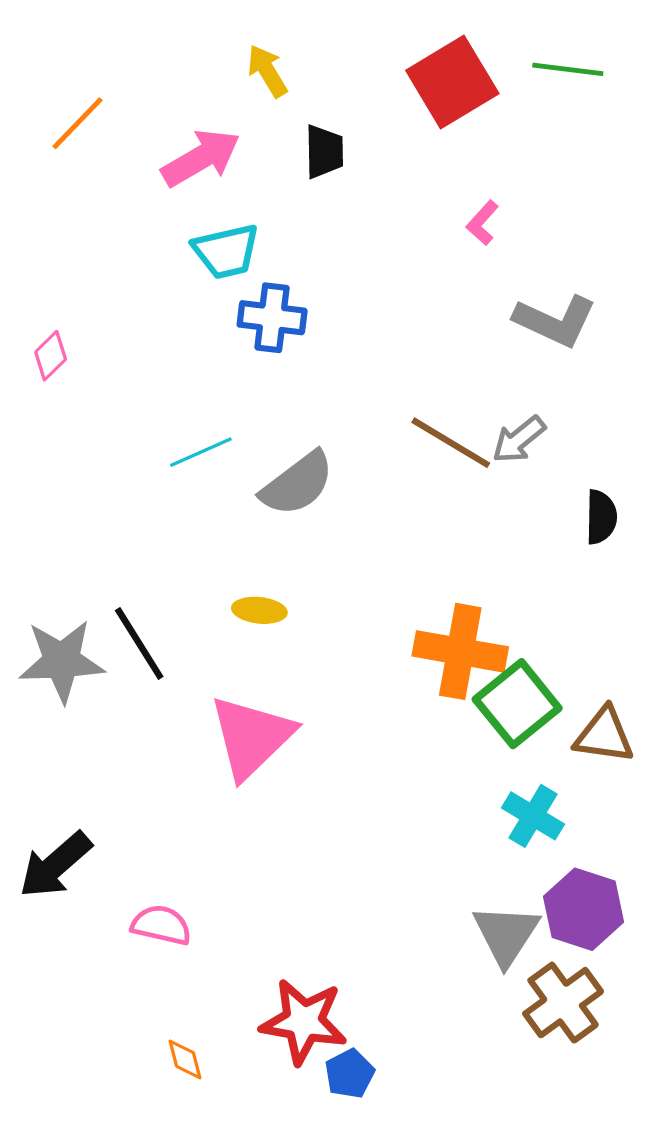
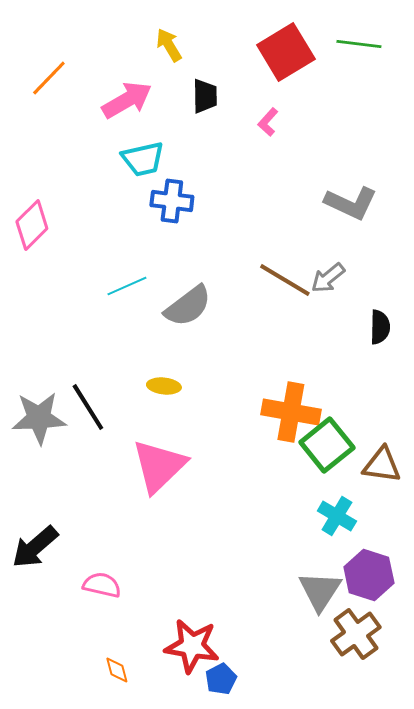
pink L-shape: (482, 223) -> (268, 122), moved
pink diamond: (51, 356) -> (32, 225), size x1.6

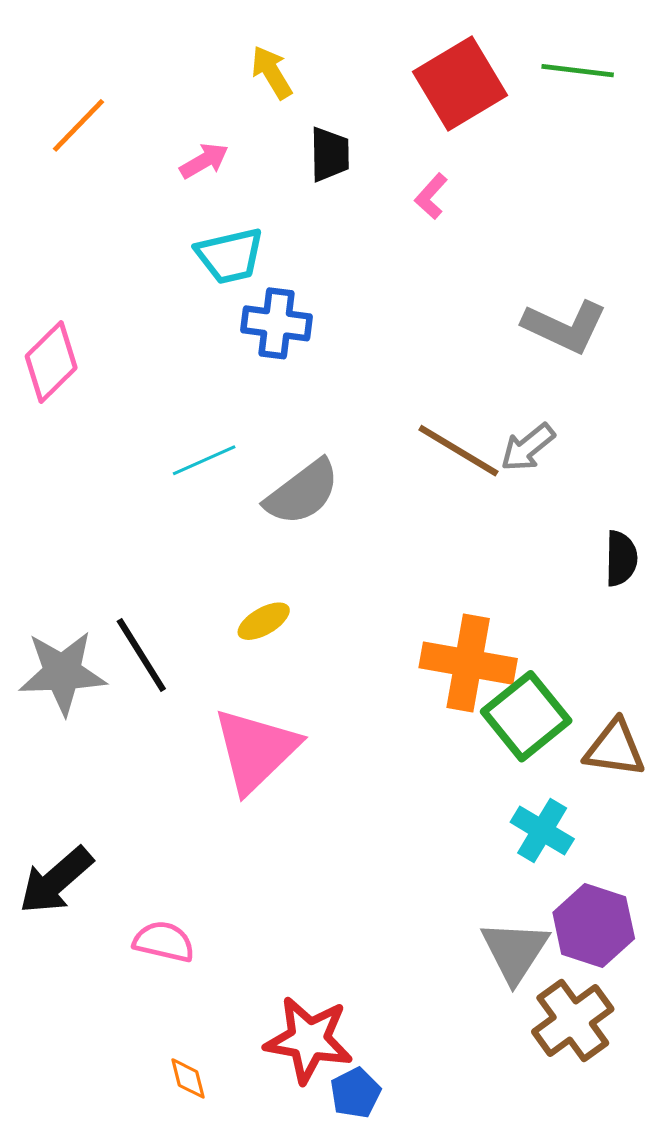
pink arrow: (127, 100) -> (204, 161), size x0.6
black semicircle: (380, 327) -> (621, 558), moved
yellow ellipse: (164, 386) -> (264, 621), turned -36

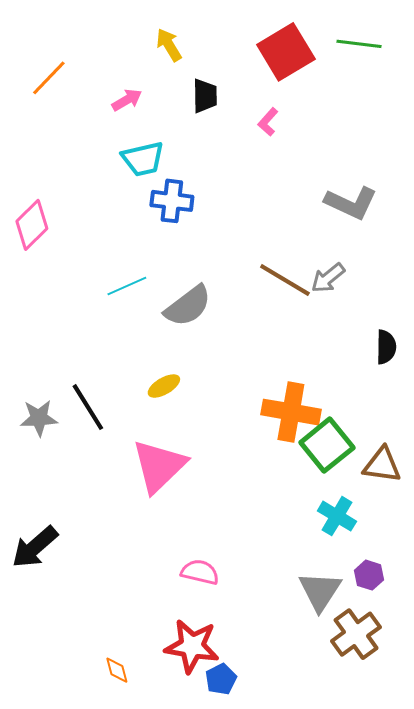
gray star: (62, 673) -> (39, 418), size x0.7
purple hexagon: (594, 925) -> (369, 575), size x0.6
pink semicircle: (164, 942) -> (200, 572), moved

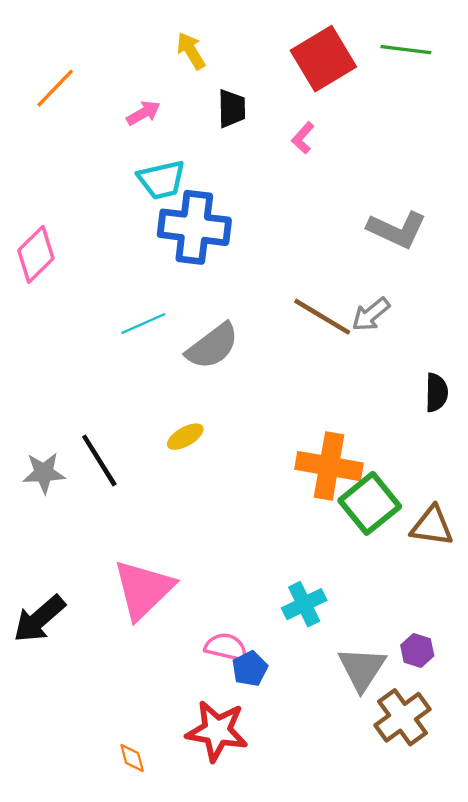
blue cross: (172, 201) -> (194, 227), size x1.5
pink triangle: (159, 466) -> (143, 589), moved
cyan cross: (337, 516) -> (304, 604), moved, turned 33
blue pentagon: (221, 679) -> (250, 669), moved

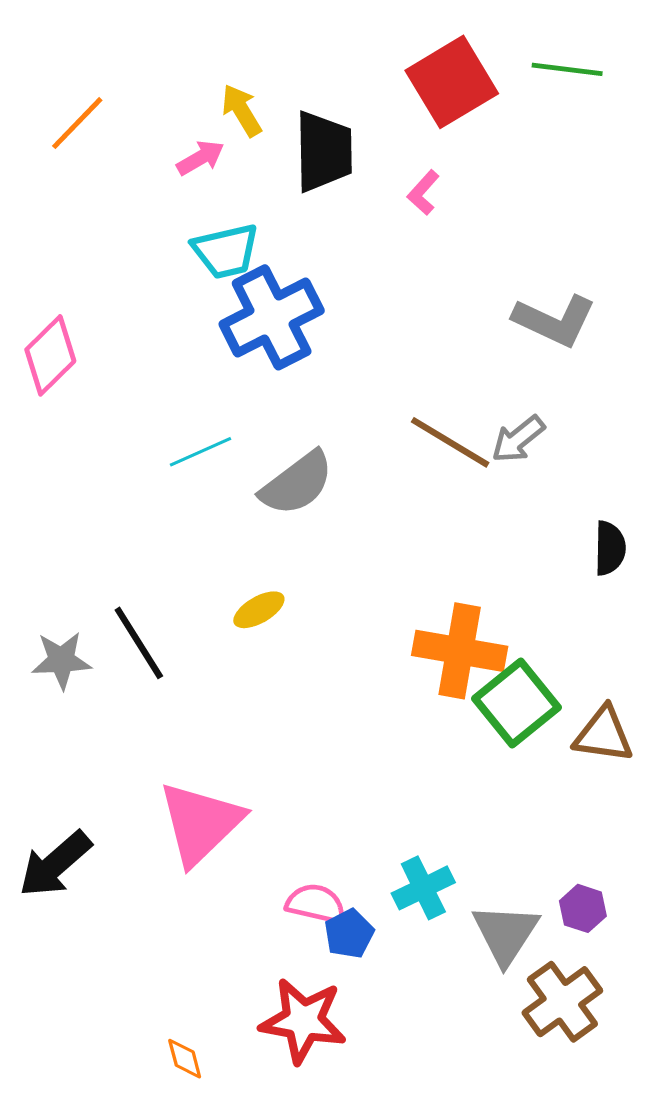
yellow arrow: (191, 51) -> (242, 110), moved
black trapezoid: (232, 108) -> (324, 151), size x1.5
blue cross: (194, 227) -> (272, 317), turned -34
cyan cross: (304, 604) -> (423, 888), moved

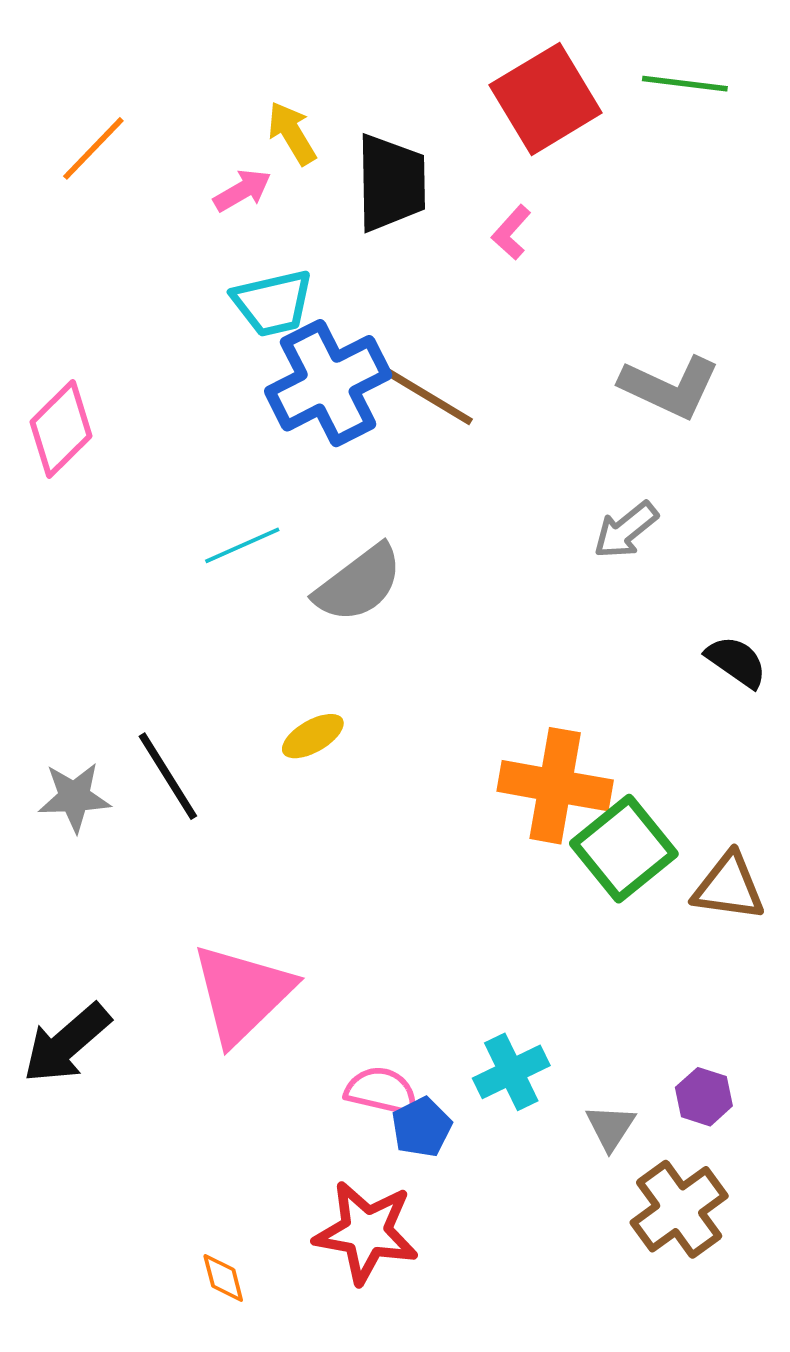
brown line: (450, 442) -> (425, 395), moved
black semicircle: (610, 548) -> (736, 662), turned -56
gray triangle: (505, 934) -> (610, 1127), size x0.6

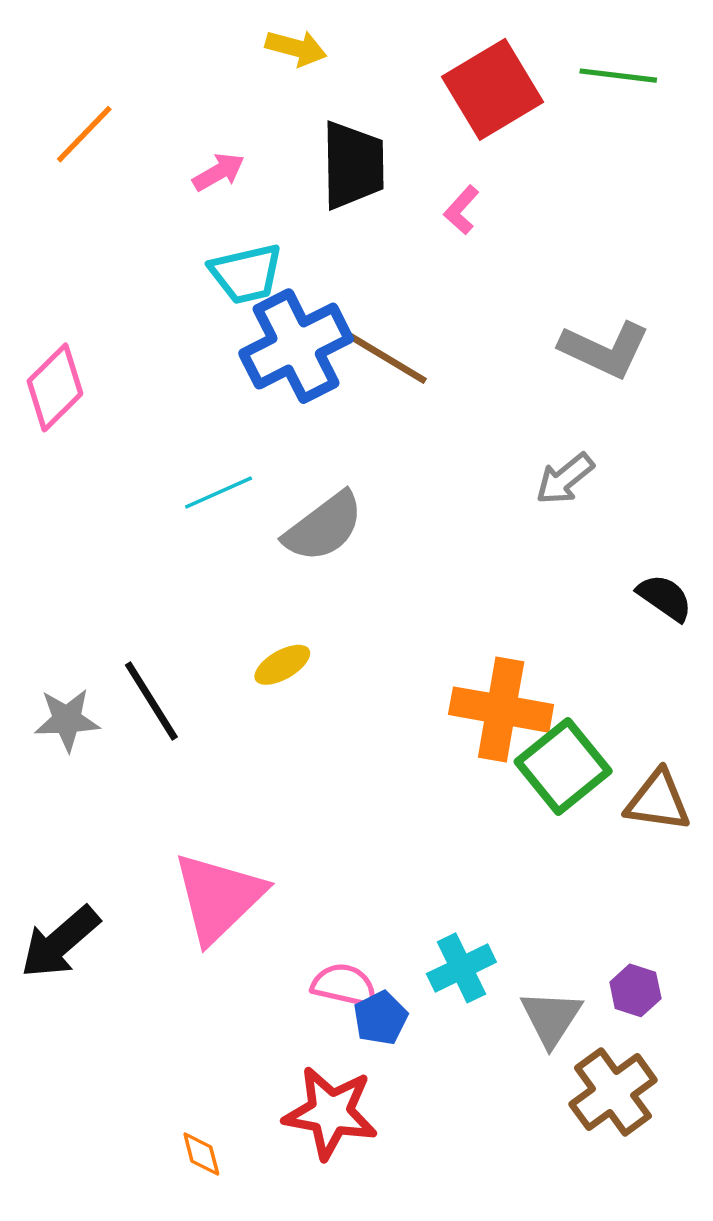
yellow arrow: (292, 133) -> (296, 48), moved, turned 136
gray triangle: (610, 1127) -> (551, 1018), size x1.4

